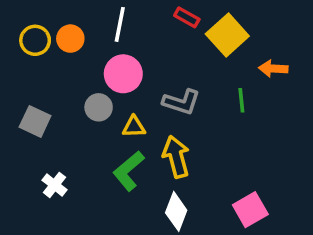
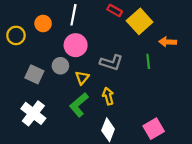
yellow circle: (35, 40) -> (16, 35), moved
gray square: (35, 121) -> (34, 74), moved
yellow triangle: (134, 127) -> (82, 78), turned -48
yellow arrow: (176, 157) -> (108, 96), size x0.7
white cross: (54, 185) -> (33, 113), size x1.6

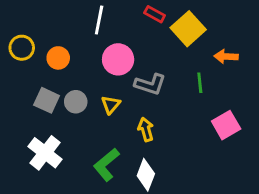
orange circle: (43, 23) -> (58, 58), moved
pink circle: (76, 45) -> (118, 59), moved
gray circle: (60, 66) -> (76, 102), moved
green L-shape: (79, 105) -> (106, 165), moved
pink square: (154, 129) -> (226, 125), moved

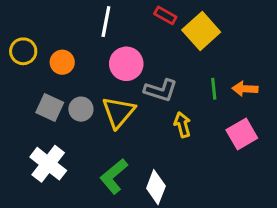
orange arrow: (226, 56) -> (245, 89), moved
yellow triangle: (111, 105) -> (118, 112), size x1.6
yellow arrow: (146, 129) -> (182, 125), moved

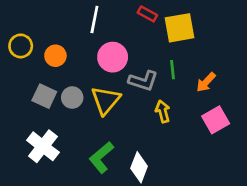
yellow square: (201, 31) -> (179, 28), turned 32
green line: (214, 89) -> (172, 70), moved
orange arrow: (245, 89) -> (206, 82), moved, turned -50

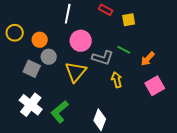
yellow square: (179, 28) -> (129, 20), size x0.6
green line: (172, 70) -> (124, 50), turned -56
gray circle: (72, 98) -> (49, 57), moved
green L-shape: (101, 157) -> (60, 112), moved

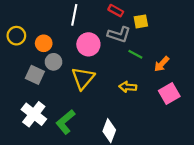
gray L-shape: (103, 58) -> (119, 35), moved
yellow arrow: (117, 80) -> (128, 87), turned -70

